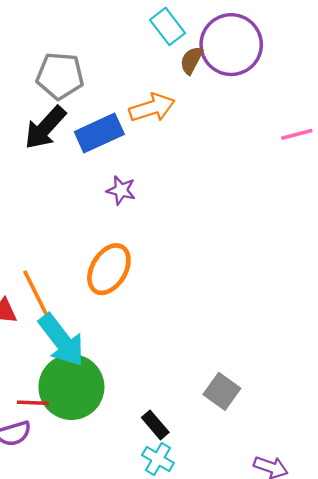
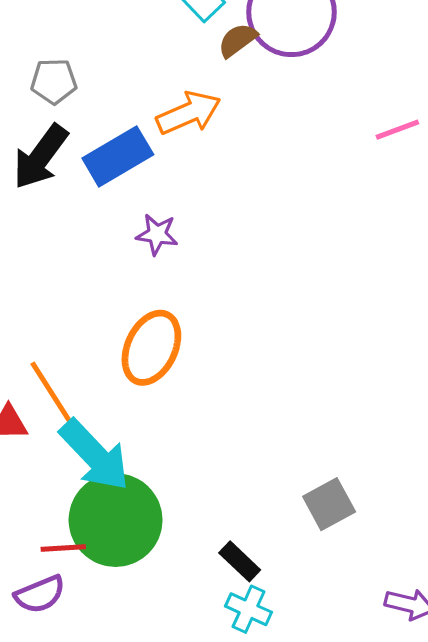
brown semicircle: (191, 60) -> (238, 40), turned 32
gray pentagon: (60, 76) -> (54, 81), size x0.7
gray square: (222, 391) -> (329, 504), turned 32

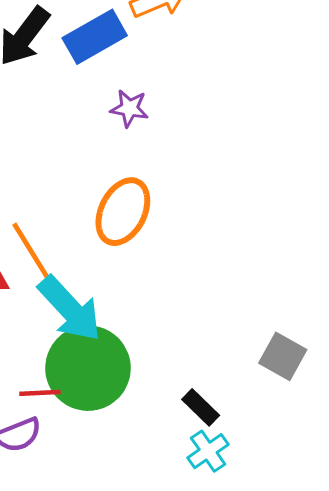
gray square: (329, 504) -> (283, 356), turned -33
cyan cross: (249, 609) -> (208, 451), turned 30

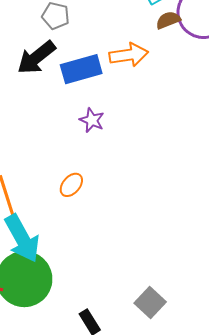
orange ellipse: (123, 212) -> (71, 185), size x0.6

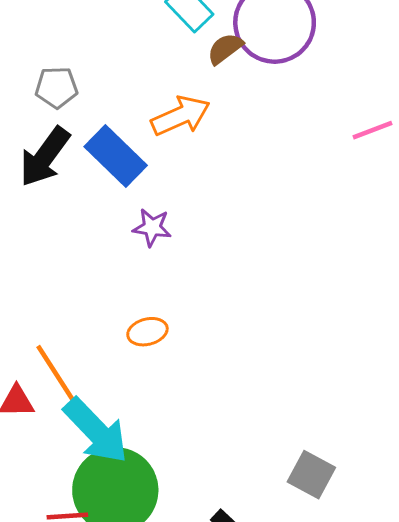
blue rectangle: (81, 69) -> (116, 156), turned 75
orange ellipse: (71, 185) -> (147, 332), turned 50

